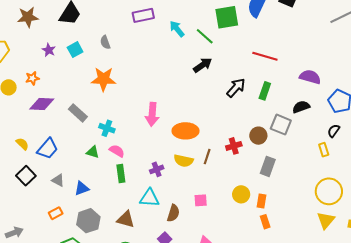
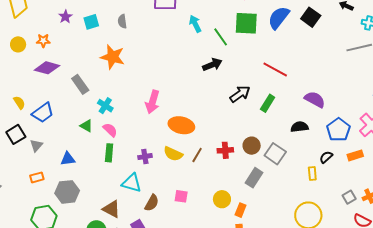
gray square: (281, 125) -> (275, 154), moved
gray triangle: (58, 180) -> (36, 145), moved, turned 32
brown triangle: (126, 219) -> (111, 209), moved

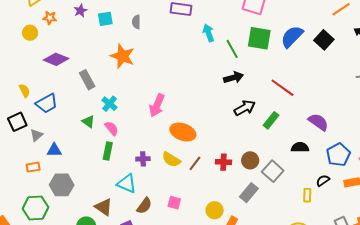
orange star: (43, 41) -> (50, 18), moved
black arrow: (212, 65) -> (233, 78), moved
blue triangle: (68, 159) -> (54, 150), moved

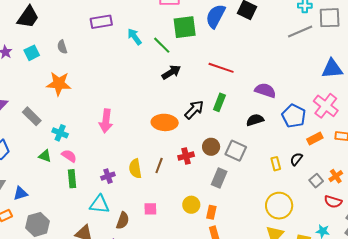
black arrow: (245, 108) -> (194, 110), moved
orange ellipse: (183, 132) -> (165, 122), moved
yellow semicircle: (171, 159) -> (135, 169), turned 66
black semicircle: (323, 181) -> (296, 159), moved

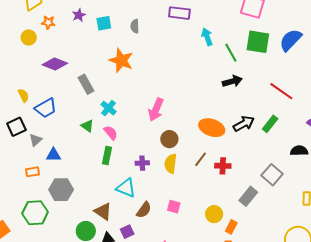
brown circle: (211, 147) -> (169, 139), moved
brown line: (159, 166) -> (201, 159), moved

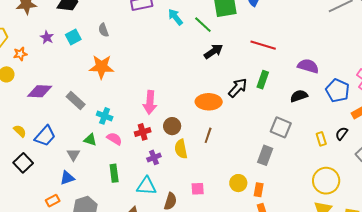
gray triangle: (36, 140) -> (73, 155), moved
green rectangle: (107, 155) -> (114, 173), moved
red cross: (223, 166) -> (143, 132), moved

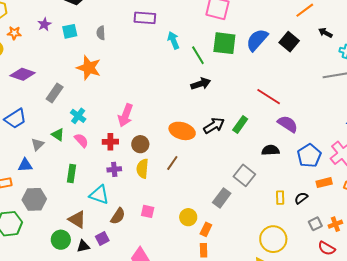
red line: (263, 45) -> (269, 97), moved
gray rectangle: (76, 100) -> (55, 93), turned 66

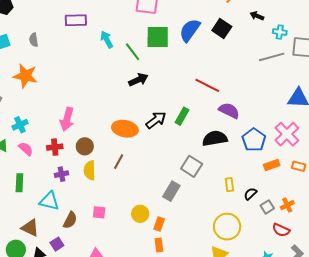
cyan cross: (78, 116) -> (20, 125), turned 35
black semicircle: (270, 150) -> (215, 138), size x1.4
black semicircle: (301, 198) -> (250, 194), moved

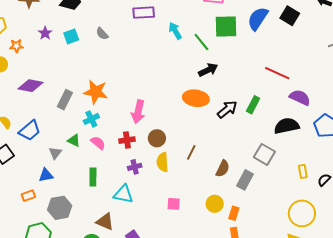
gray semicircle: (34, 40) -> (102, 34), turned -32
orange star: (25, 76) -> (96, 92), moved
orange ellipse: (125, 129) -> (196, 98), moved
brown semicircle: (70, 220) -> (223, 169), moved

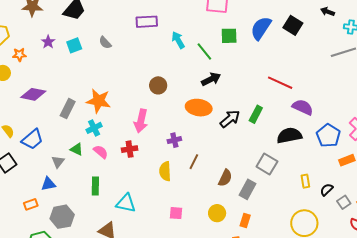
green square: (226, 26) -> (229, 36), size x0.7
brown circle: (157, 138) -> (158, 85), moved
purple cross: (135, 167) -> (174, 140), moved
orange rectangle: (234, 213) -> (245, 221), moved

